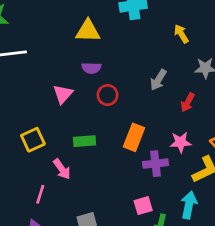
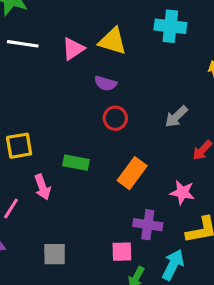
pink triangle: (63, 94) -> (73, 49), moved
purple cross: (156, 164) -> (148, 225), moved

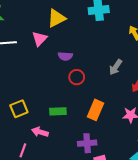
yellow triangle: (113, 41) -> (56, 18), moved, turned -30
pink arrow: (42, 187) -> (40, 132), turned 140
purple cross: (148, 225) -> (87, 143), moved

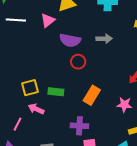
purple semicircle: (65, 56) -> (70, 40), size x1.5
gray arrow: (116, 67) -> (104, 39), moved, turned -133
yellow square: (19, 109) -> (30, 88), moved

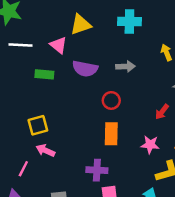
pink triangle: (48, 20) -> (59, 45), turned -42
red circle: (78, 62) -> (111, 100), moved
green rectangle: (56, 92) -> (44, 74), moved
orange rectangle: (92, 95) -> (111, 134), turned -30

